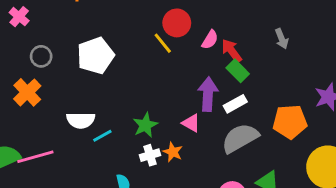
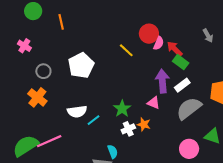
red circle: (177, 23) -> (149, 34), moved

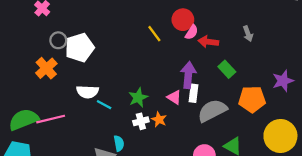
red arrow: (175, 49) -> (208, 42), turned -48
green rectangle: (181, 62) -> (227, 69), moved
white pentagon: (81, 65) -> (80, 48), moved
white rectangle: (182, 85) -> (193, 93), moved, turned -56
cyan line: (94, 120) -> (104, 105), turned 56

